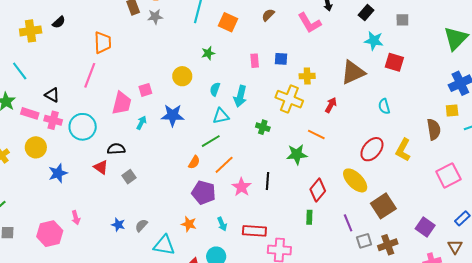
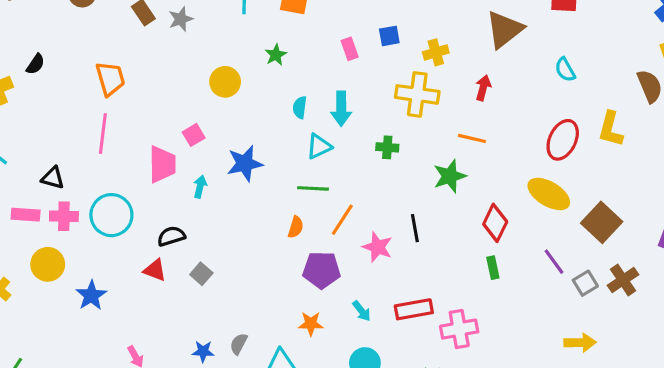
yellow circle: (182, 76) -> (225, 82), moved
green line: (211, 141) -> (313, 188), turned 48

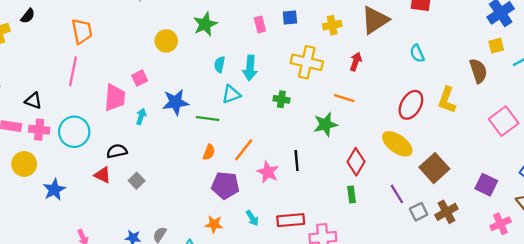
yellow cross: (436, 52) -> (332, 25), moved
green star: (276, 55) -> (205, 24), size x1.5
green line: (313, 188) -> (208, 118), moved

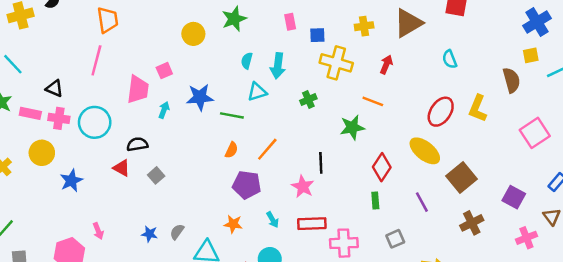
blue square: (290, 17) -> (317, 35), moved
green cross: (281, 99) -> (308, 100), turned -35
pink star: (268, 172) -> (303, 187), moved
gray square: (419, 212) -> (395, 239), moved

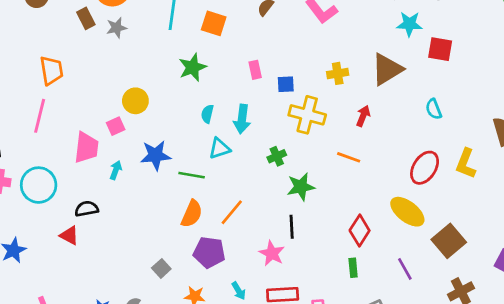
yellow circle: (193, 34) -> (135, 101), moved
green star: (352, 127) -> (301, 187), moved
orange semicircle: (232, 150) -> (192, 214), size x1.5
gray square: (156, 175) -> (161, 268), moved

